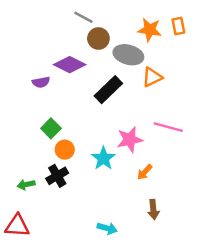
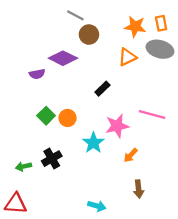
gray ellipse: (128, 55) -> (160, 49), moved
orange triangle: (152, 77) -> (127, 57), moved
black rectangle: (108, 90) -> (102, 89), moved, size x0.6
orange circle: (65, 150) -> (68, 118), moved

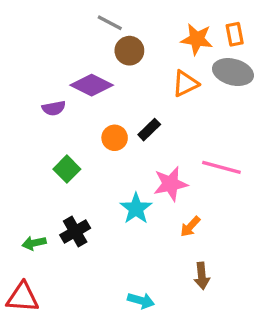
orange circle: (68, 118) -> (115, 138), moved

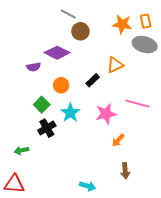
orange triangle: (185, 84) -> (115, 65), moved
orange circle: (115, 138) -> (61, 85), moved
cyan star: (136, 208) -> (70, 113), moved
black cross: (75, 232) -> (47, 128), moved

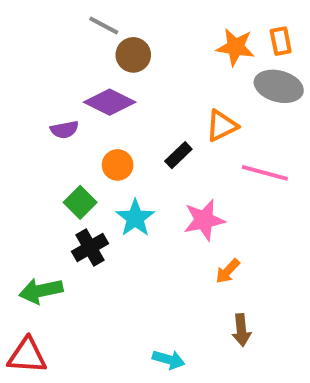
gray line: (68, 14) -> (104, 25), moved
brown circle: (80, 31) -> (133, 55), moved
pink line: (137, 104) -> (265, 173), moved
green arrow: (21, 150) -> (41, 291), size x1.5

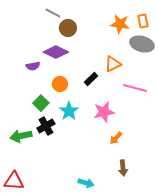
green arrow: (41, 291) -> (21, 136), moved

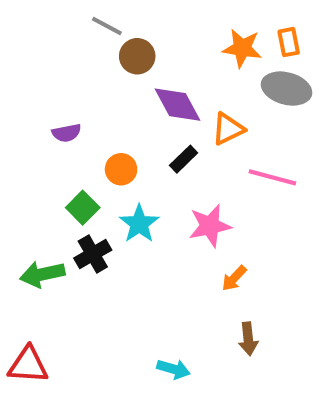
purple diamond: (56, 52) -> (178, 105), moved, turned 35

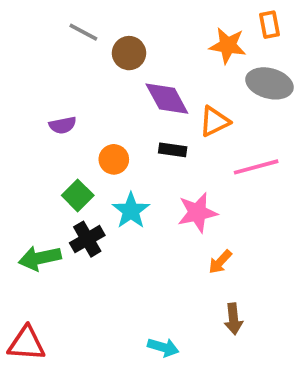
gray line: (107, 26) -> (83, 32), moved
orange rectangle: (289, 42) -> (269, 25), moved
black rectangle: (184, 159) -> (173, 150), turned 52
pink line: (272, 177) -> (256, 167), turned -30

